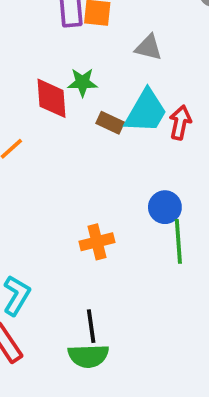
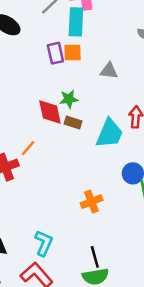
cyan trapezoid: (146, 111) -> (109, 133), moved
brown rectangle: (110, 123) -> (73, 122), moved

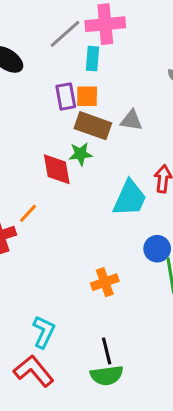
cyan rectangle: (76, 22) -> (92, 59), size x0.7
brown rectangle: (73, 122) -> (93, 126), moved, size x1.6

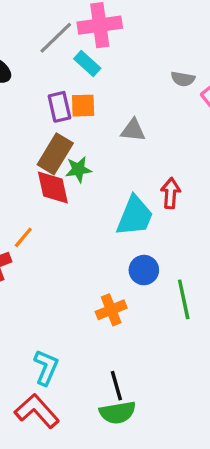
cyan rectangle: (92, 59) -> (87, 64), turned -50
brown rectangle: (93, 126) -> (55, 154), moved, turned -76
blue circle: (157, 249) -> (144, 270), moved

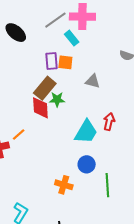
orange cross: (111, 310) -> (64, 185), turned 30

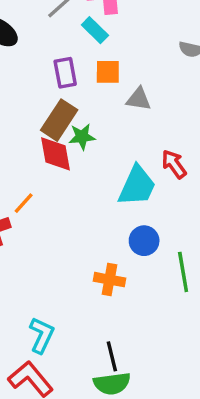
orange square: (65, 62) -> (108, 72), moved
red arrow: (109, 122) -> (174, 164), turned -42

